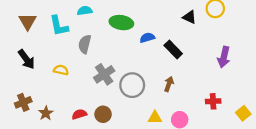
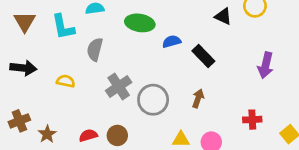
black arrow: (26, 59) -> (23, 68), turned -48

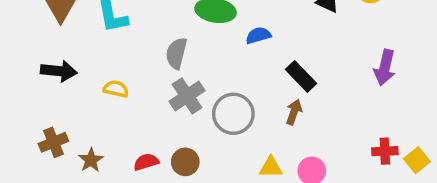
gray semicircle: (95, 49) -> (176, 53), moved
black rectangle: (203, 56) -> (301, 76), moved
red cross: (252, 120) -> (385, 151), moved

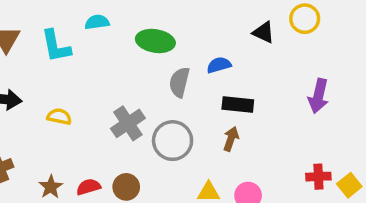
blue semicircle: (258, 35) -> (219, 65), moved
gray semicircle: (176, 53) -> (179, 82), moved
black rectangle: (301, 76) -> (238, 105), turned -40
brown star: (91, 160) -> (51, 187), moved

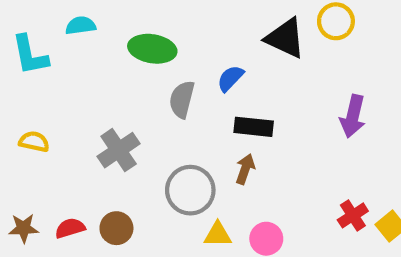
black triangle: (264, 32) -> (285, 38), size x1.5
blue semicircle: (219, 65) -> (230, 78), turned -30
gray circle: (173, 141) -> (190, 190), moved
red cross: (318, 177) -> (353, 215), turned -30
brown star: (51, 187) -> (24, 228), turned 30

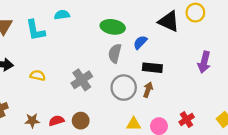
green ellipse: (152, 49) -> (113, 27), moved
gray circle: (190, 190) -> (124, 88), moved
red cross: (353, 215) -> (187, 120), moved

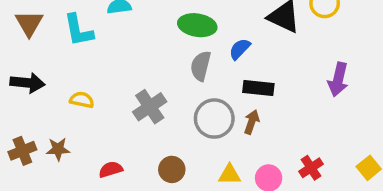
brown star: (32, 121) -> (58, 149), moved
brown circle: (81, 121) -> (172, 169), moved

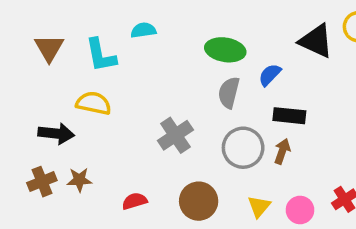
black arrow: (27, 83) -> (56, 133), moved
yellow semicircle: (82, 100) -> (94, 103), moved, size x1.4
brown circle: (172, 169) -> (199, 201), size x1.4
yellow triangle: (230, 175) -> (259, 206), turned -50

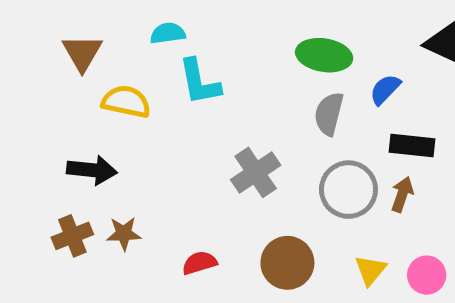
cyan semicircle: (143, 30) -> (168, 33), moved
cyan L-shape: (101, 55) -> (199, 82), moved
yellow semicircle: (94, 103) -> (126, 102), moved

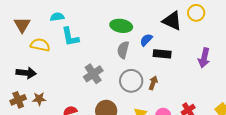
black rectangle: (412, 146) -> (162, 54), moved

